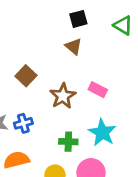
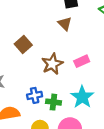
pink rectangle: (98, 90) -> (82, 61), turned -56
blue cross: (23, 123) -> (35, 95), moved

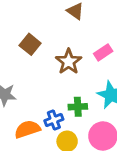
blue cross: (35, 95) -> (54, 120), moved

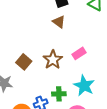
brown square: (30, 44) -> (24, 62), moved

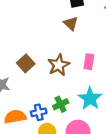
pink rectangle: (79, 53) -> (89, 62), turned -56
green cross: (59, 94) -> (61, 104), turned -32

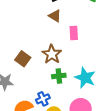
pink rectangle: (89, 62) -> (74, 33), moved
green cross: (61, 104) -> (59, 76), moved, turned 32

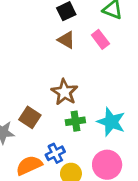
pink rectangle: (74, 33) -> (100, 39), moved, turned -32
brown square: (23, 59) -> (30, 117), moved

